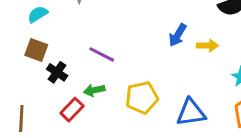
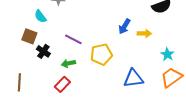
cyan semicircle: (38, 14) -> (40, 16), moved, turned -96
yellow pentagon: (142, 98) -> (101, 54), moved
red rectangle: (72, 110) -> (62, 84), moved

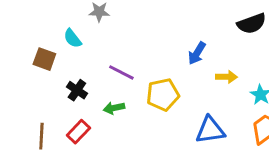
yellow arrow: (144, 33) -> (226, 77), moved
brown square: (29, 36) -> (44, 59), moved
red rectangle: (62, 84) -> (78, 132), moved

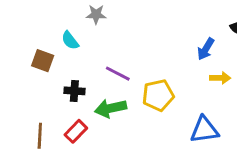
blue arrow: (197, 53) -> (206, 49), moved
black cross: (77, 90) -> (74, 91), turned -30
green arrow: (114, 108) -> (111, 108), size x1.5

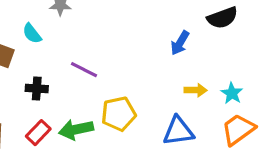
yellow arrow: (220, 78) -> (196, 90), moved
yellow pentagon: (158, 95) -> (119, 114), moved
green arrow: (111, 108) -> (76, 129), moved

